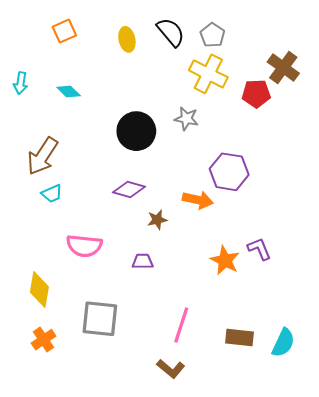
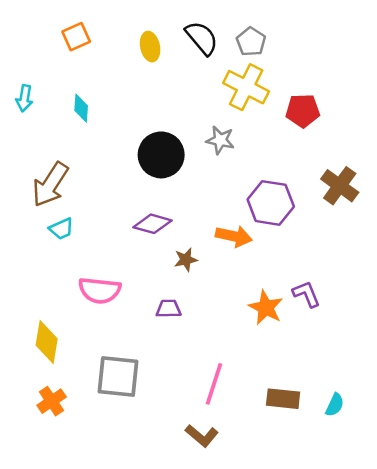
brown cross: (283, 68) -> (340, 186), moved
cyan diamond: (69, 91) -> (81, 108), turned 50
cyan semicircle: (283, 343) -> (335, 405), size x0.7

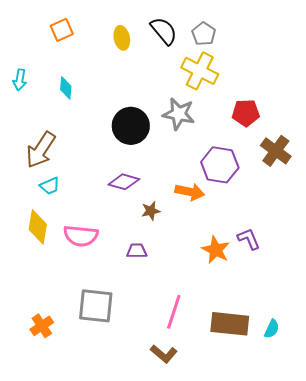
red pentagon: (303, 111) -> (246, 113), moved
gray star: (220, 140) -> (179, 114), size x1.4
yellow diamond: (47, 342) -> (38, 227), moved
brown rectangle: (283, 399) -> (230, 324), size x1.4

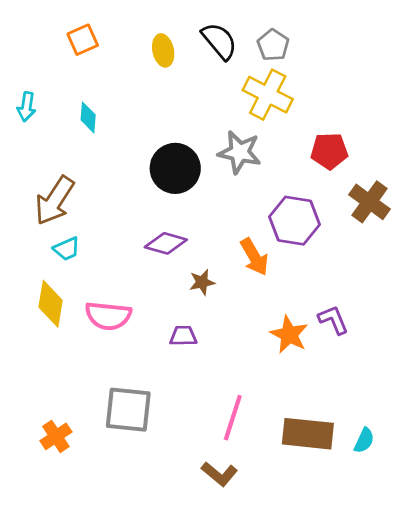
orange arrow: (190, 192) -> (254, 257), turned 48

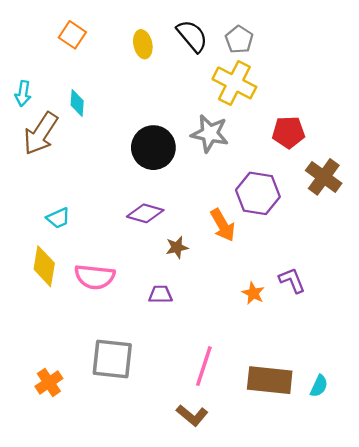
orange square: (83, 40) -> (72, 35), turned -32
brown arrow: (55, 201) -> (41, 133), moved
orange star: (289, 335) -> (253, 293), size x0.7

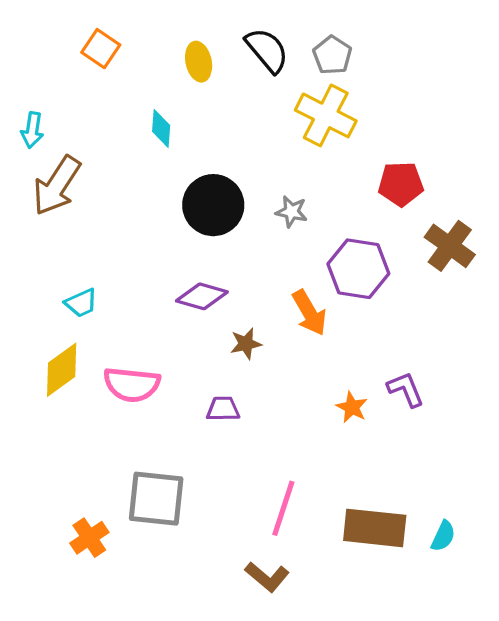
cyan diamond: (77, 103) -> (161, 128), moved
gray star: (210, 133) -> (292, 212), moved, size x0.6
yellow diamond: (44, 266) -> (62, 370), turned 45
orange cross: (49, 382) -> (89, 538), moved

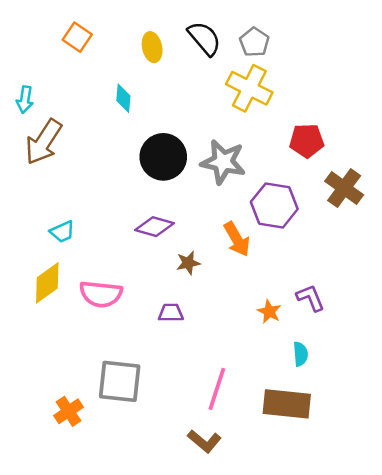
gray star: (292, 212) -> (223, 162), size x1.8
cyan semicircle: (443, 536) -> (300, 354), moved, turned -30

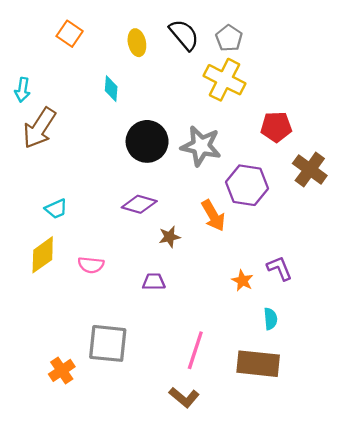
pink semicircle: (101, 294) -> (91, 265), size x0.7

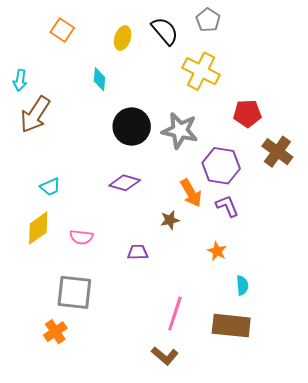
gray pentagon: (229, 38) -> (208, 20), moved
yellow ellipse: (137, 43) -> (123, 38), turned 30
brown star: (169, 237) -> (170, 220), moved
purple L-shape: (280, 268) -> (227, 206), moved
gray square: (108, 343) -> (74, 292), moved

